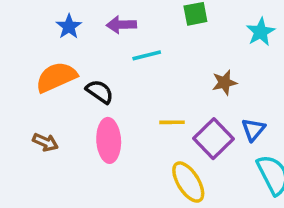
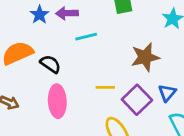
blue star: (69, 26) -> (39, 15), moved
brown star: (224, 83) -> (145, 57), size x1.5

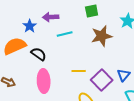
blue star: (39, 15) -> (30, 26), moved
brown star: (145, 57) -> (102, 36), moved

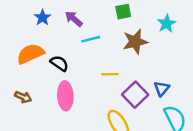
purple arrow: (51, 17) -> (74, 19), turned 42
blue star: (30, 26) -> (42, 18), moved
yellow line: (79, 71) -> (110, 74), moved

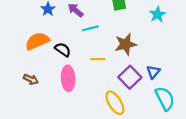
brown star: (135, 42) -> (126, 44), moved
yellow line: (110, 74) -> (98, 59), moved

